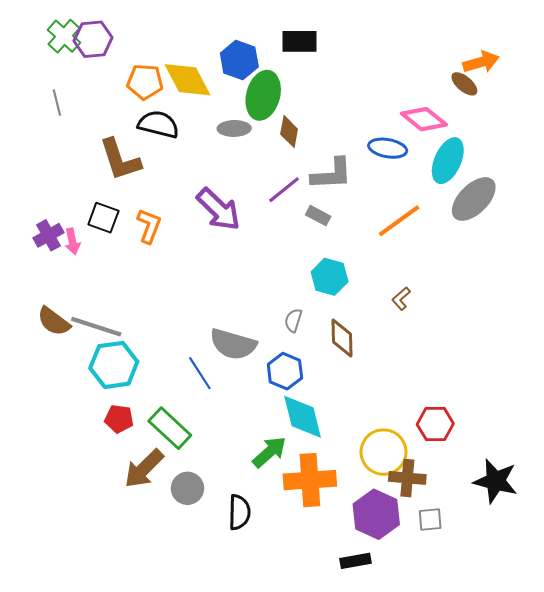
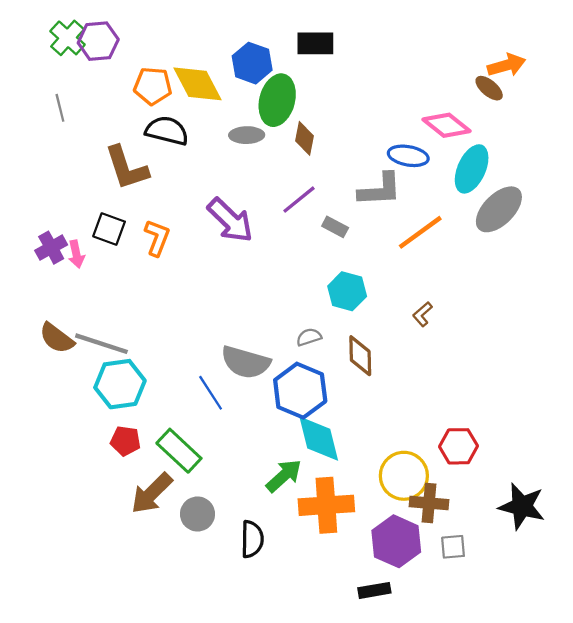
gray L-shape: (332, 174) -> (380, 190), moved
gray semicircle: (293, 320) -> (309, 337), turned 55
blue hexagon: (285, 371) -> (300, 391), size x1.4

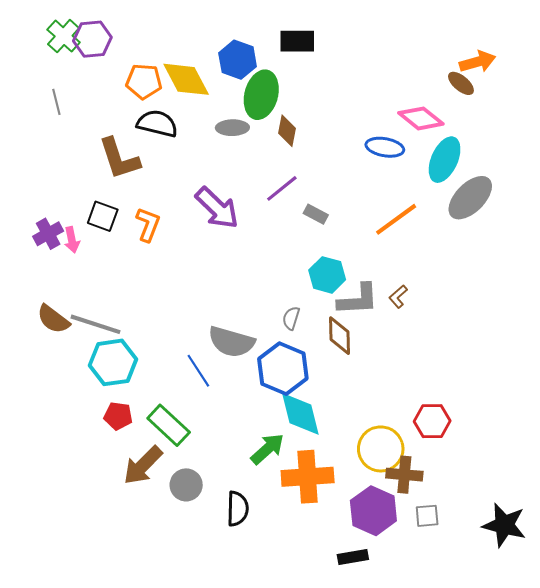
gray L-shape: (380, 190) -> (358, 300), moved
gray semicircle: (309, 337) -> (291, 318), turned -55
black star: (522, 506) -> (504, 525), moved

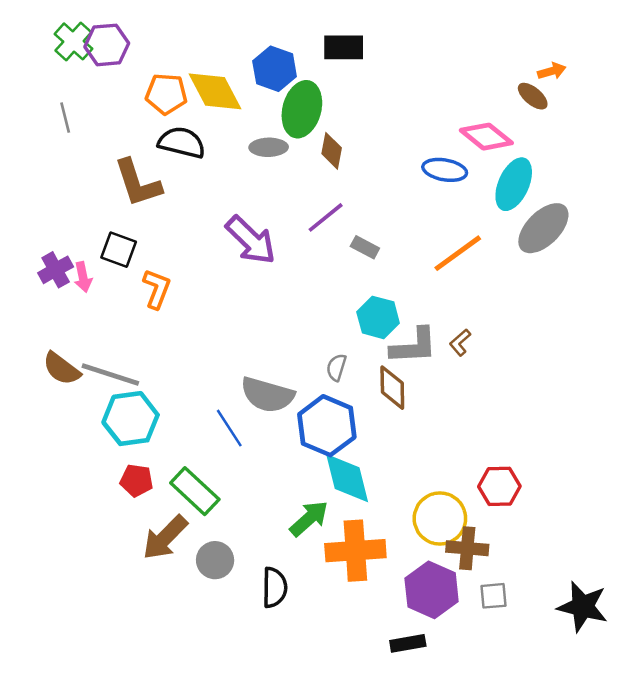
orange arrow: (477, 62) -> (552, 71), size x0.7
orange L-shape: (148, 224) -> (157, 289), moved

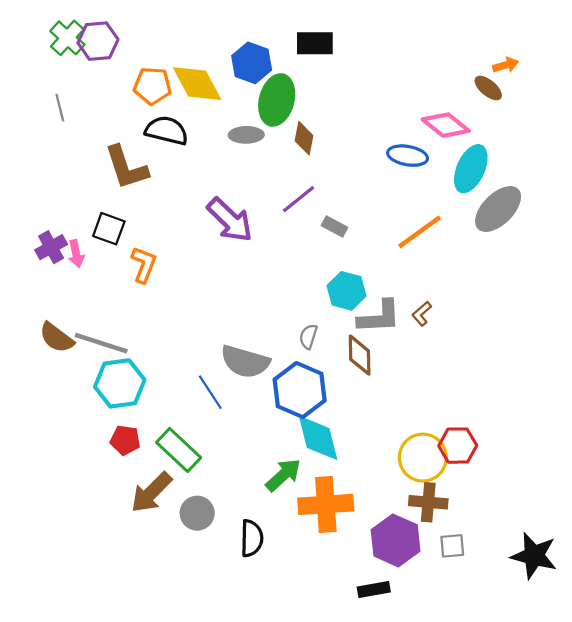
yellow circle: (440, 519) -> (423, 458), moved

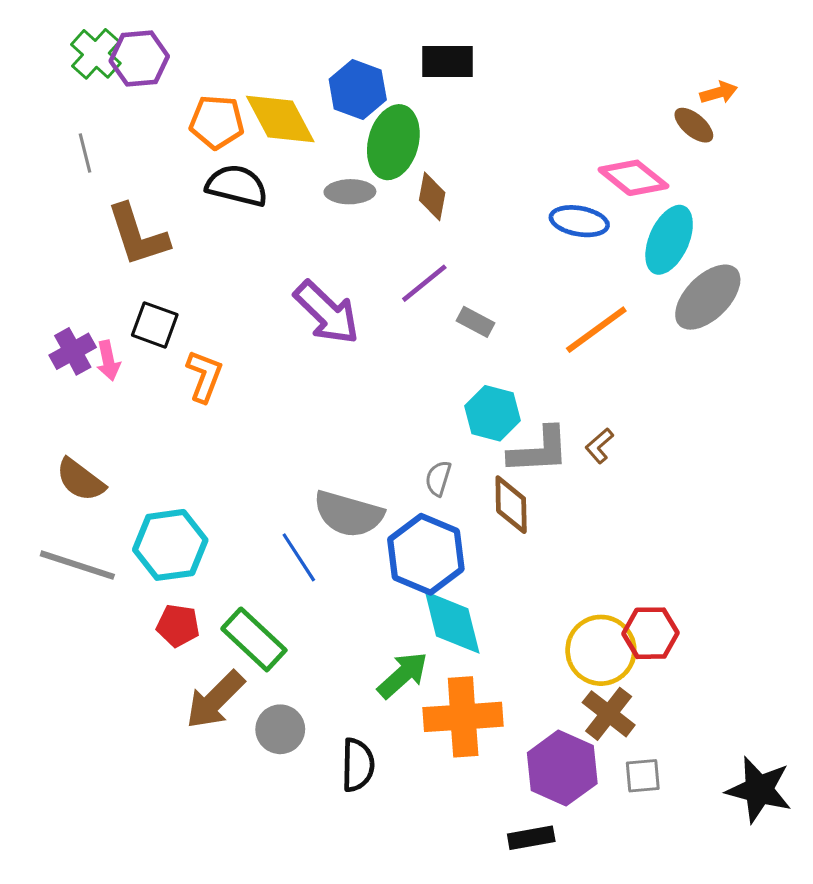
brown L-shape: (126, 168) -> (138, 235), moved
gray line: (101, 343) -> (77, 565), moved
brown cross: (428, 502) -> (609, 714), turned 33

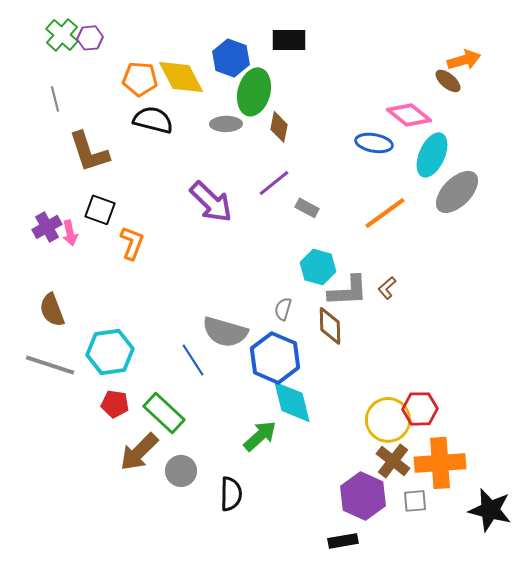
purple hexagon: (139, 59) -> (90, 38), size x0.7
orange arrow: (719, 93) -> (464, 60), size x1.4
brown semicircle: (80, 480) -> (52, 310), turned 32
orange cross: (463, 717) -> (440, 463), moved

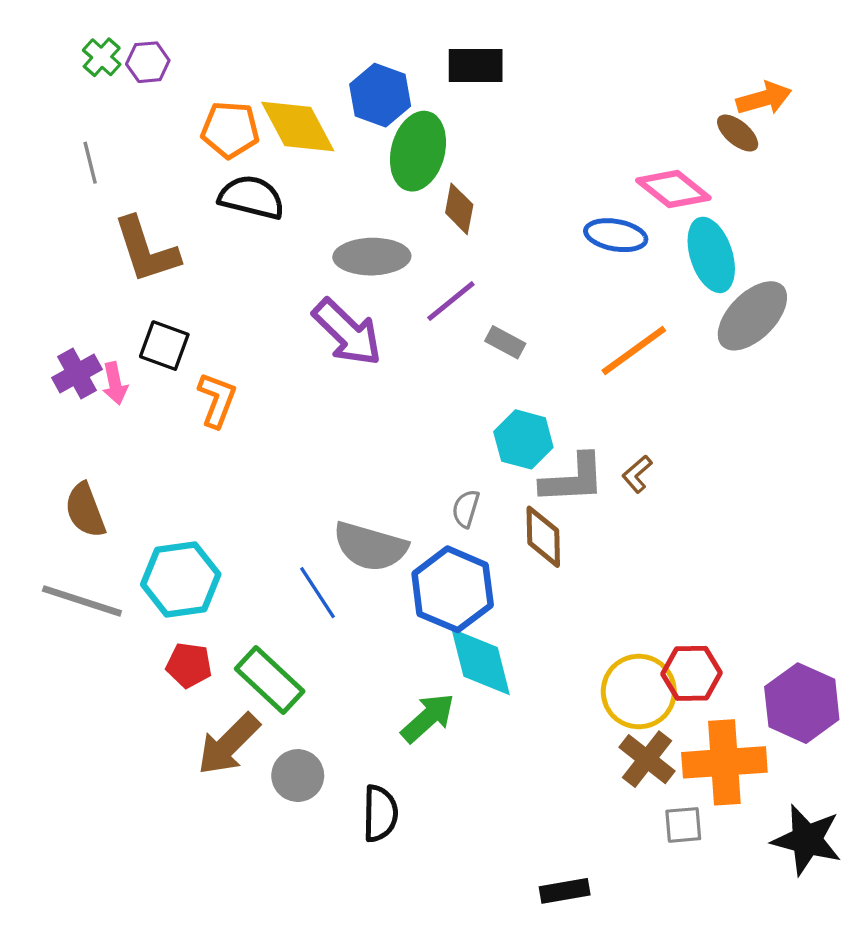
green cross: (62, 35) -> (102, 57), size x0.7
gray ellipse: (226, 124) -> (372, 257), moved, size x1.4
cyan ellipse: (432, 155) -> (711, 255), turned -42
purple hexagon: (363, 496) -> (802, 703), moved

